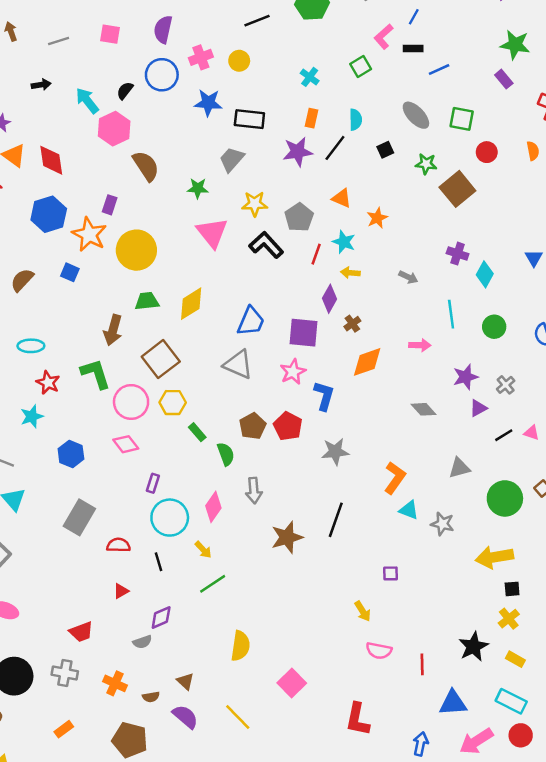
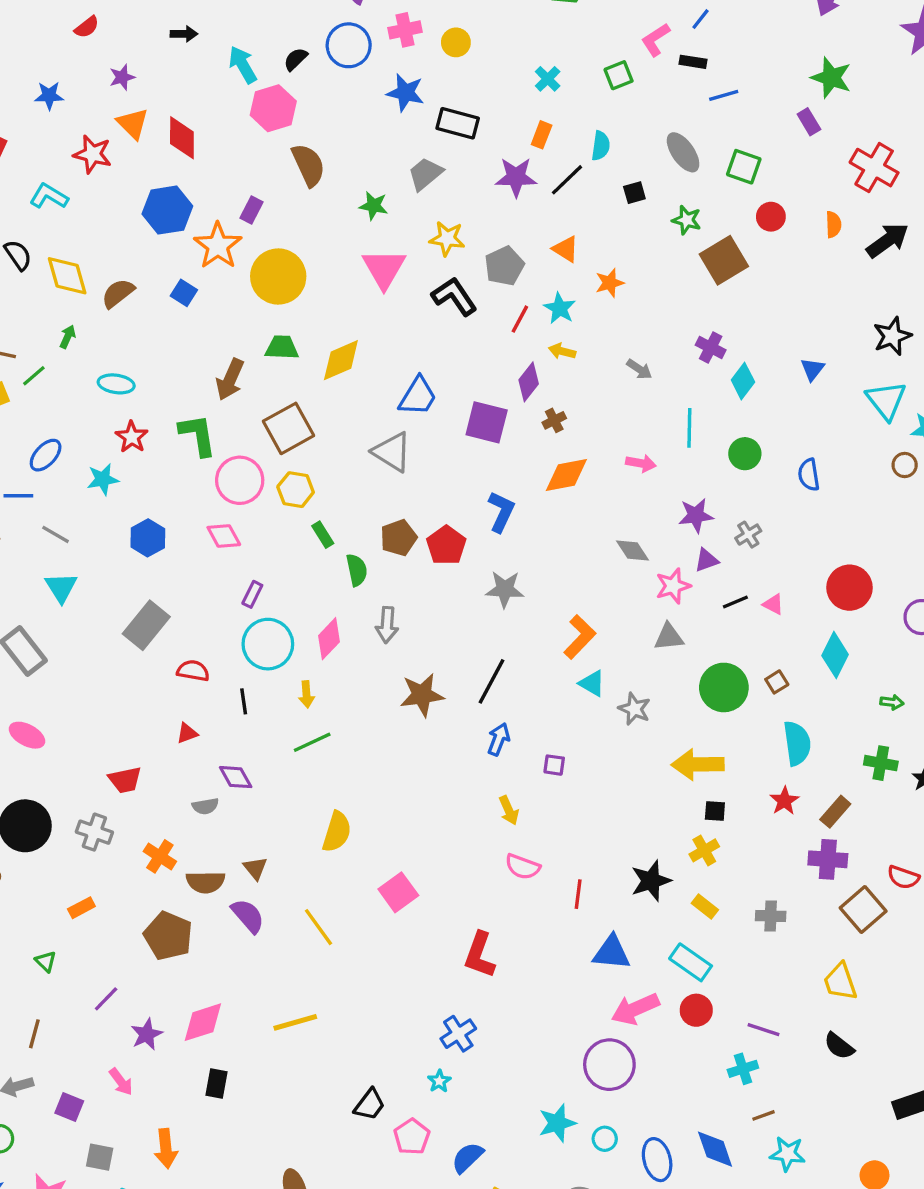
pink star: (293, 372) -> (673, 586), moved
yellow arrow: (203, 550) -> (306, 694), turned 30
purple diamond: (161, 617) -> (236, 777), turned 75
brown semicircle: (151, 697) -> (206, 882), size x1.6
blue arrow: (421, 744) -> (499, 739), moved

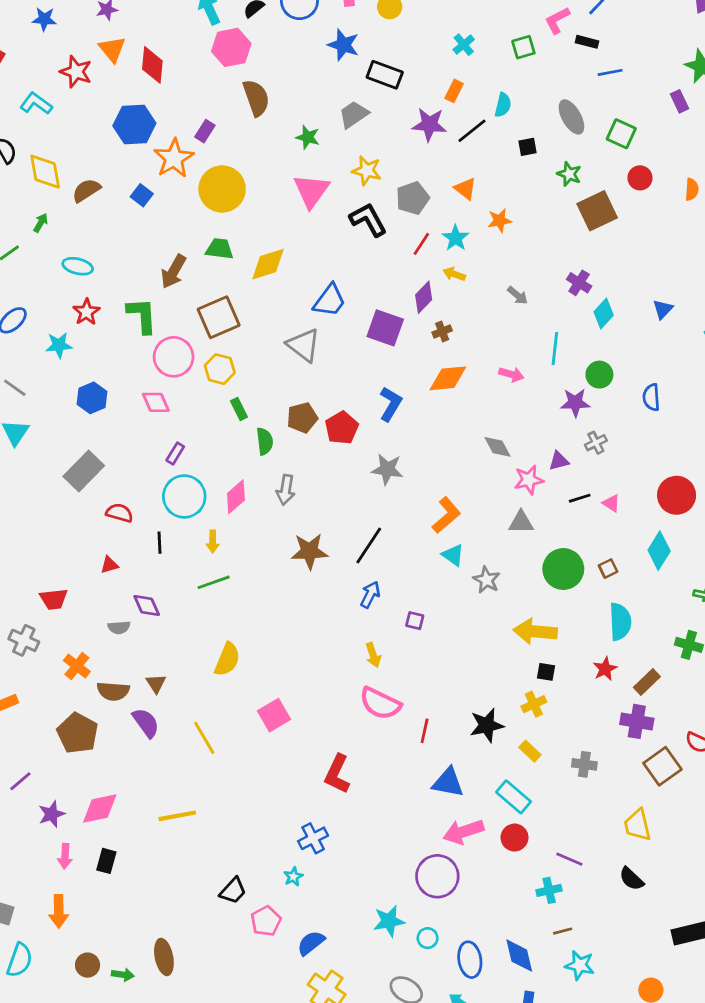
purple star: (696, 515) -> (575, 403), moved
pink semicircle: (523, 867) -> (380, 703), size x1.4
pink arrow: (121, 1082) -> (65, 856), moved, turned 35

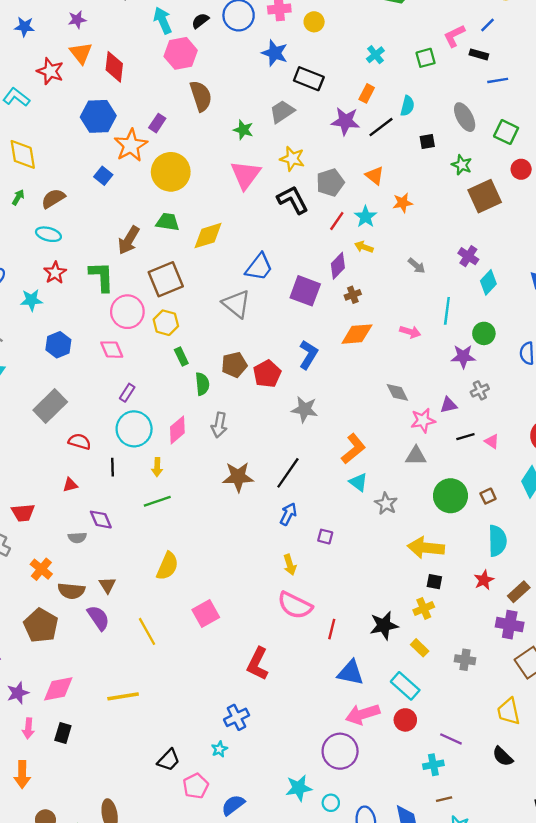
brown semicircle: (86, 190) -> (53, 198), moved

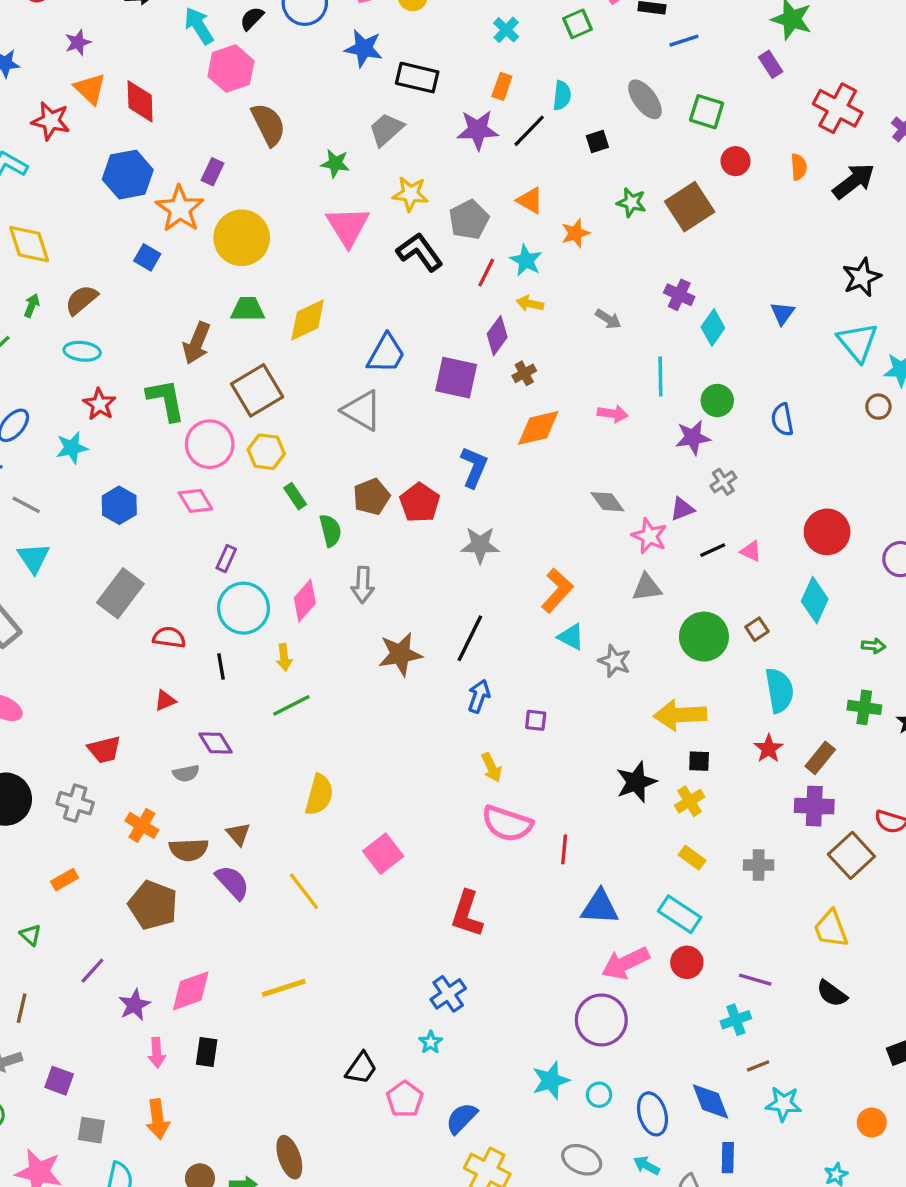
green star: (462, 165) -> (631, 202), moved
pink star: (423, 420) -> (649, 536), turned -30
black star: (384, 625) -> (636, 782), moved

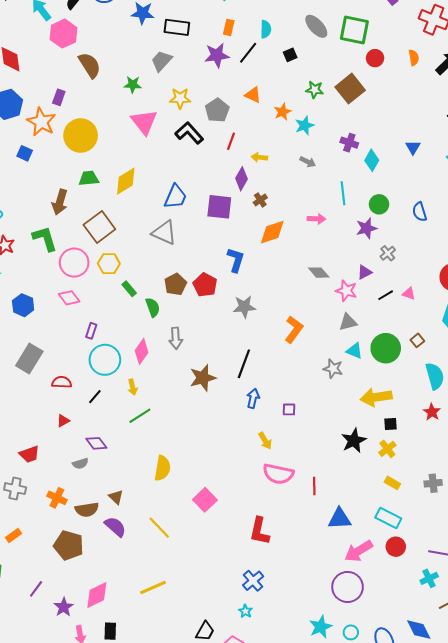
green square: (707, 112) -> (354, 30), size x1.4
cyan star: (526, 260) -> (305, 125), moved, turned 30
cyan triangle: (571, 637) -> (354, 351), moved
black line: (221, 667) -> (95, 397), turned 56

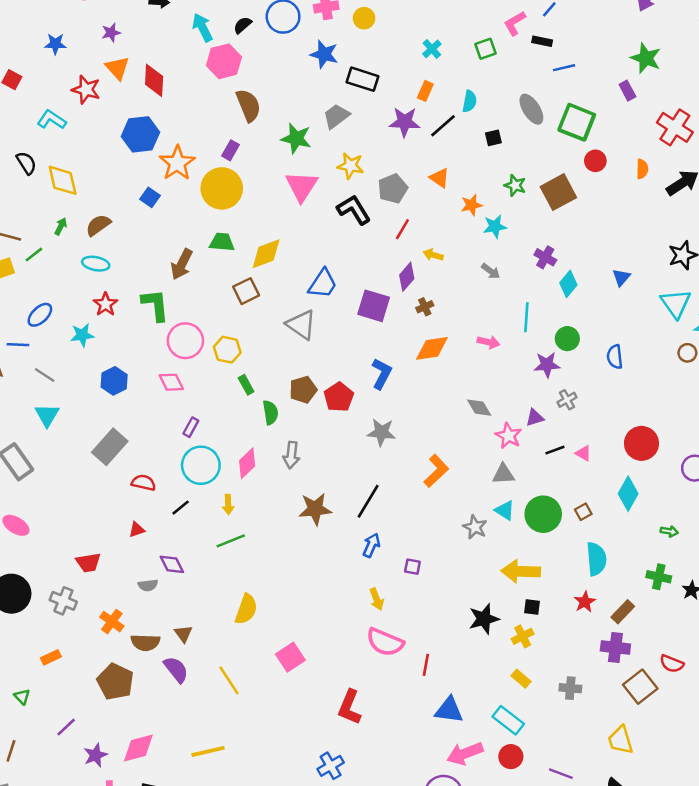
green star: (133, 85) -> (296, 138), size x1.4
purple rectangle: (59, 97) -> (230, 150), moved
brown square: (99, 227) -> (246, 291), moved, size x0.7

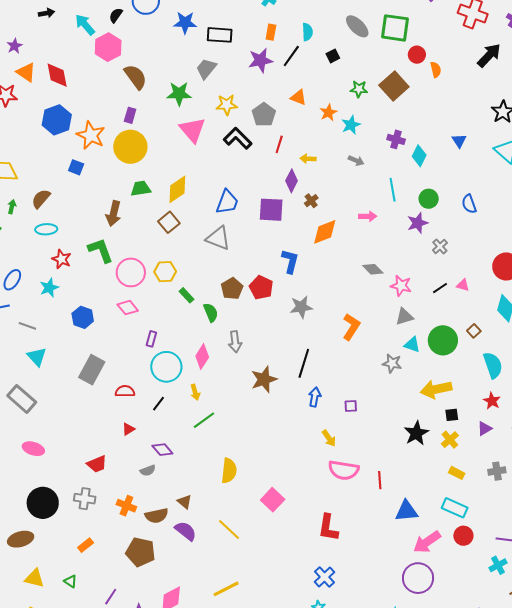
orange semicircle: (642, 169) -> (436, 70), moved
purple triangle: (535, 418) -> (485, 429), moved

